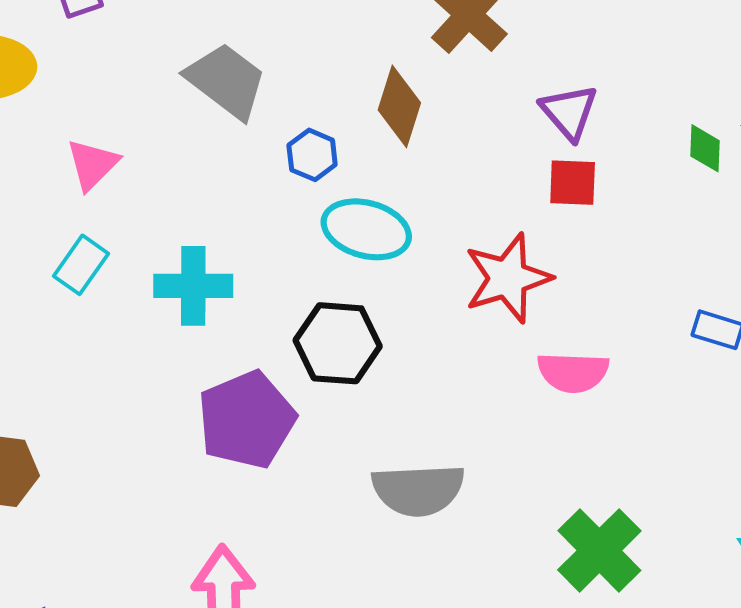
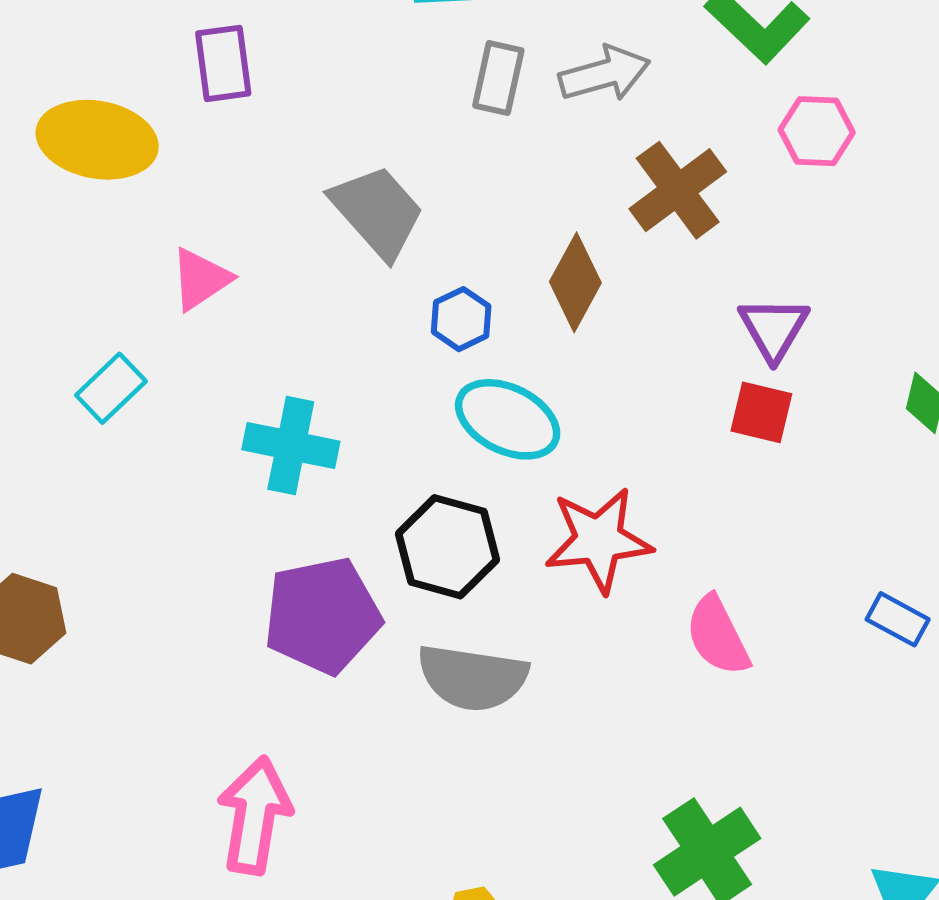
cyan rectangle: (81, 265) -> (111, 388), moved
red star: (508, 278) -> (599, 540), moved
pink semicircle: (573, 372) -> (718, 636), turned 50
gray semicircle: (418, 490) -> (473, 678), moved

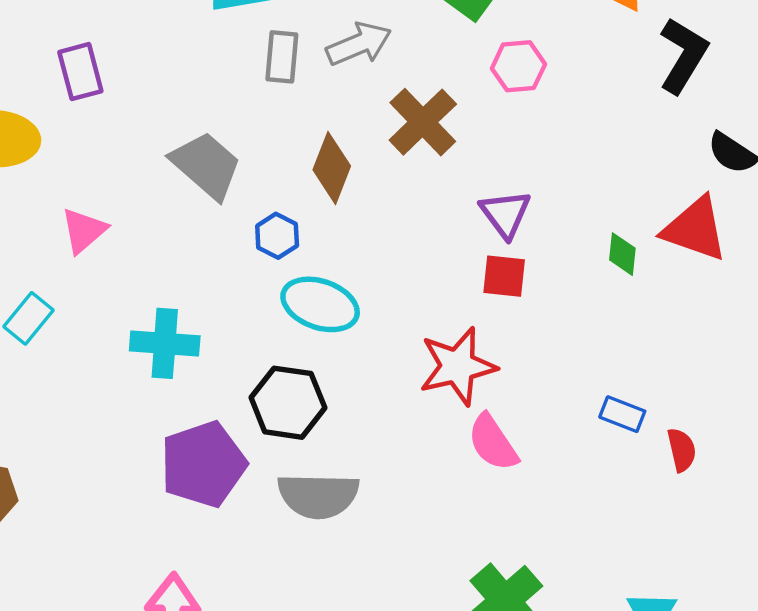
brown diamond: (575, 282) -> (332, 168), moved
red star: (599, 540) -> (458, 366), moved

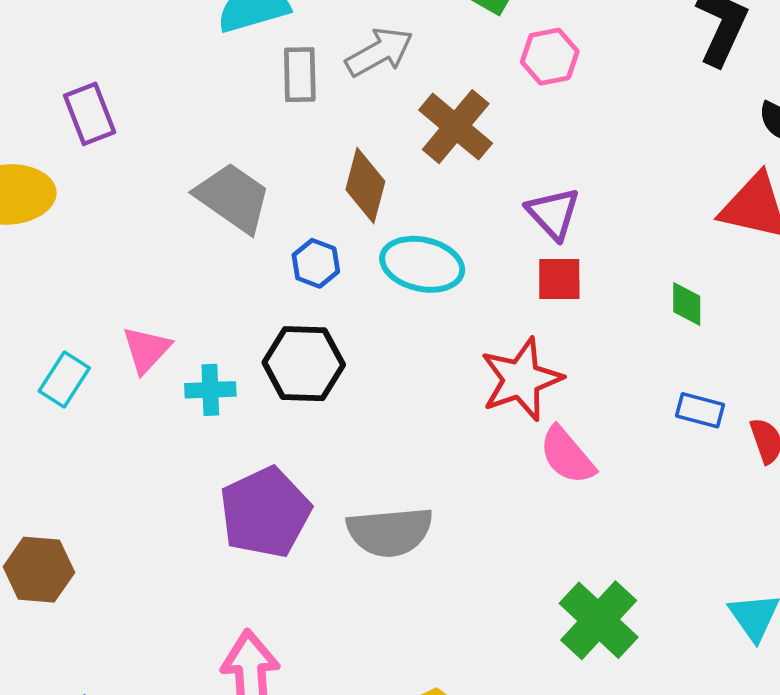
pink triangle: (84, 231) -> (146, 350), moved
green diamond: (622, 254) -> (687, 304), moved
cyan ellipse: (320, 304) -> (422, 264), moved
cyan cross: (165, 343) -> (210, 390), size x0.7
black hexagon: (288, 403) -> (304, 364), moved

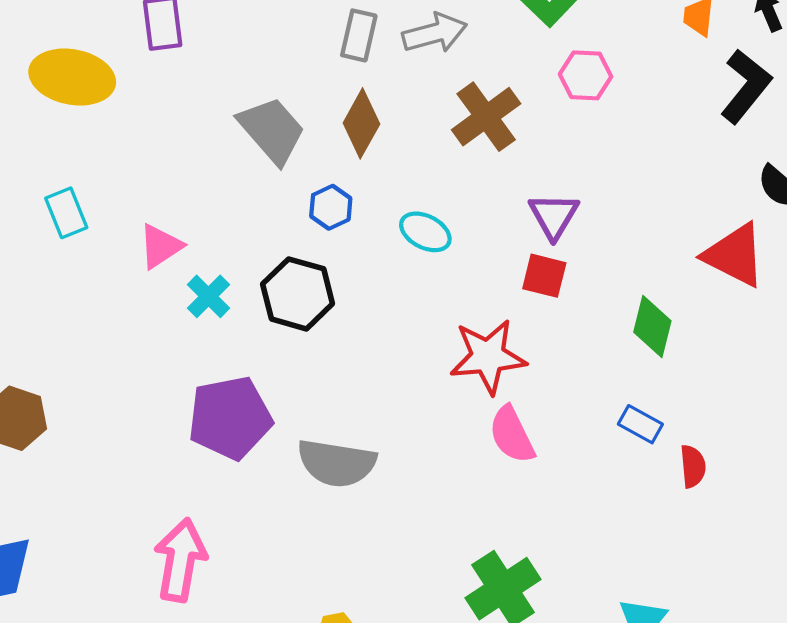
brown diamond: (365, 186) -> (361, 123), moved
cyan ellipse: (422, 264) -> (425, 232), size x0.7
green diamond: (687, 304) -> (652, 327), size x1.4
cyan rectangle: (64, 380) -> (66, 213), moved, turned -69
cyan cross: (210, 390) -> (209, 296), turned 33

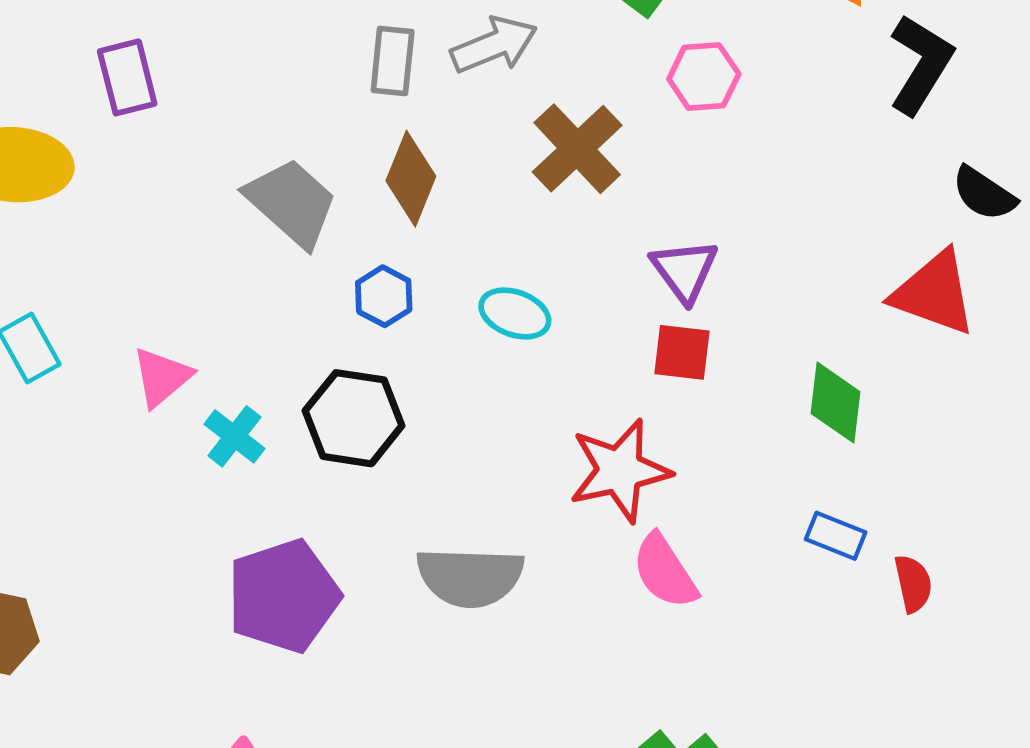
gray semicircle: (337, 463) -> (470, 577), moved

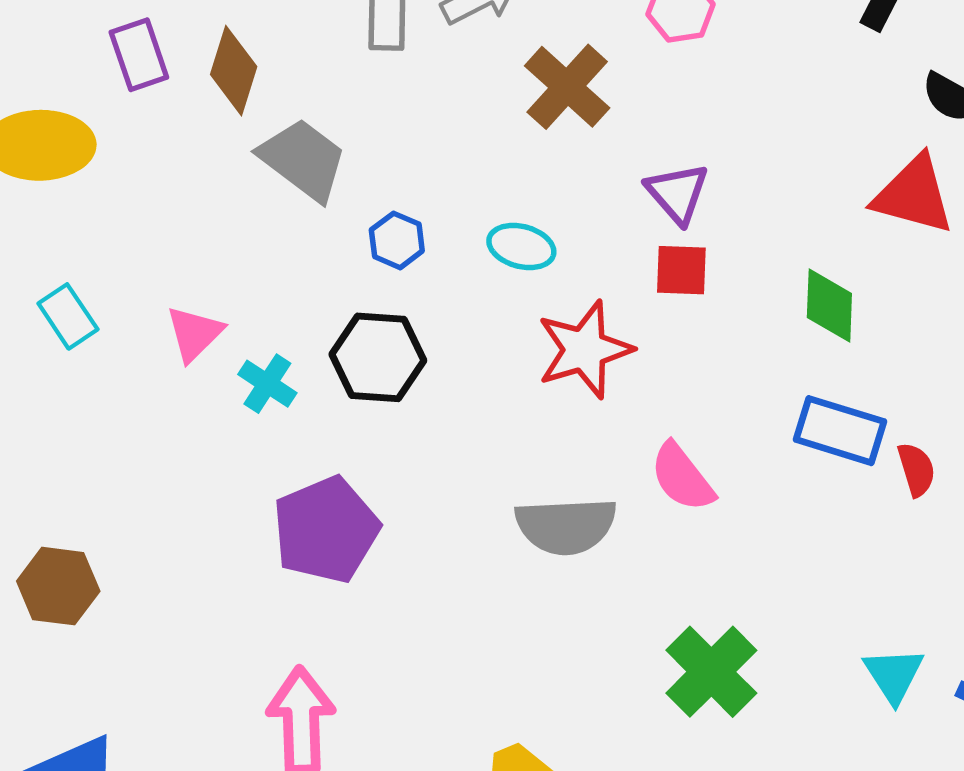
brown diamond: (411, 179) -> (234, 71), moved
red star: (620, 470) -> (585, 350), moved
blue rectangle: (836, 536) -> (840, 431), size x1.6
gray semicircle: (470, 577) -> (566, 526), moved

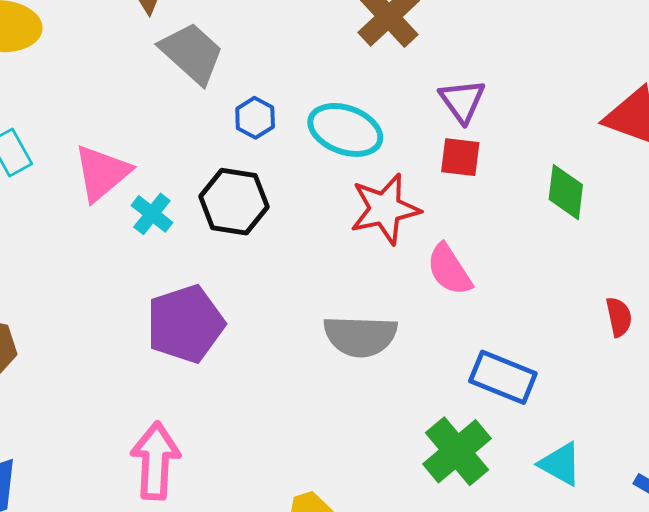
cyan ellipse: (521, 247) -> (345, 130), size x1.5
pink triangle: (194, 333) -> (102, 173), size x1.4
blue rectangle: (840, 431) -> (503, 377), moved
pink semicircle: (682, 477) -> (449, 270), moved
cyan triangle: (894, 675) -> (560, 464), moved, turned -33

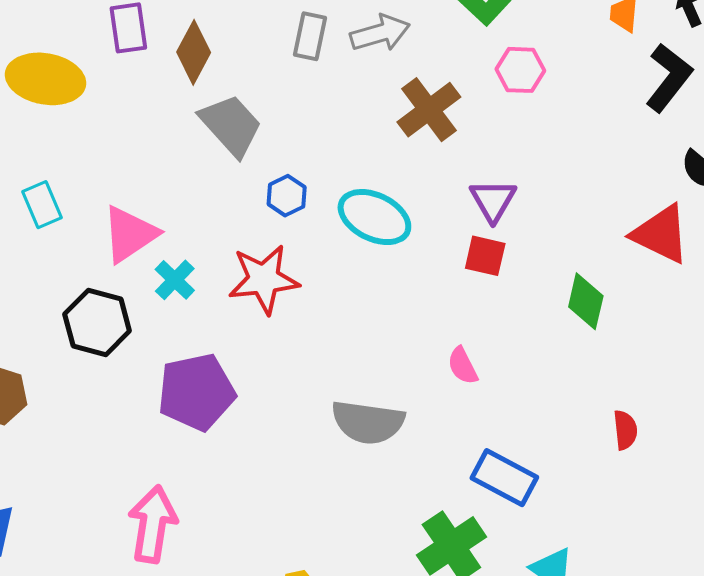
black hexagon: (234, 202) -> (97, 322), moved
red star: (385, 209) -> (264, 279), moved
pink semicircle: (449, 270) -> (463, 366), size x0.7

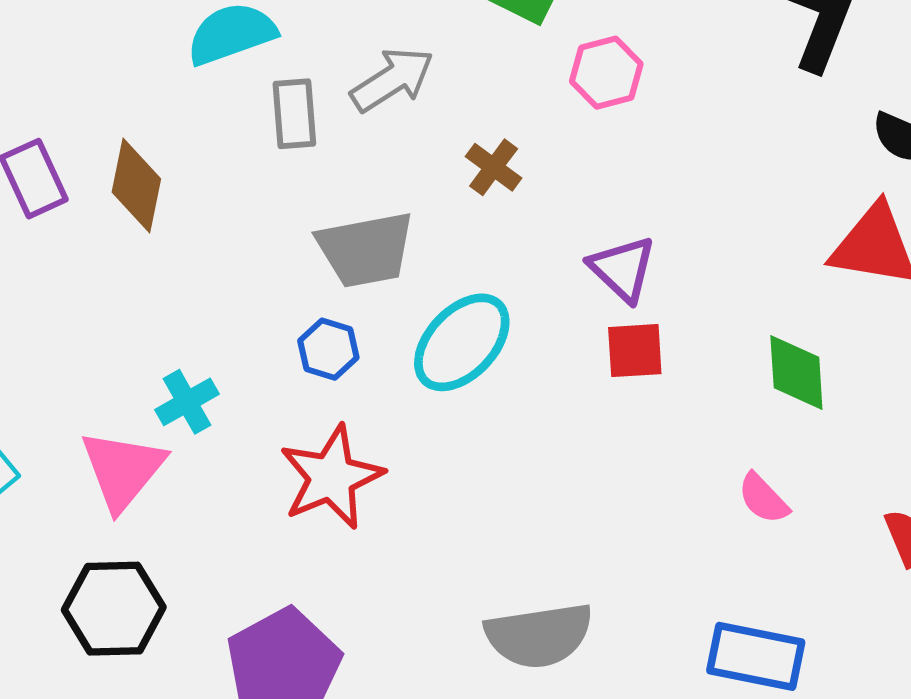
brown cross: (429, 110) -> (494, 167), size x0.6
gray trapezoid: (231, 125) -> (366, 249), moved, turned 138
cyan ellipse: (374, 217) -> (462, 342), turned -56
cyan cross: (175, 280) -> (187, 402), moved, turned 33
pink semicircle: (463, 366) -> (763, 498), moved

